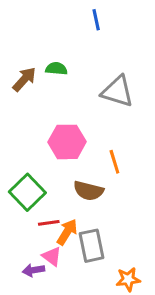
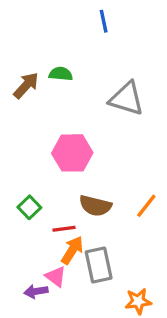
orange line: (114, 162) -> (146, 206), moved, turned 55
green square: (27, 192) -> (29, 207), size x0.6
red line: (49, 223) -> (64, 229), moved

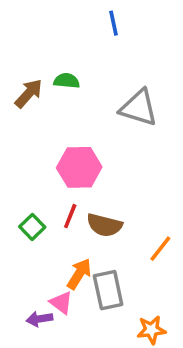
orange line: (146, 206) -> (160, 249), moved
red line: (64, 229) -> (70, 216), moved, turned -60

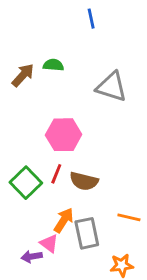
green square: (32, 227) -> (26, 183), size x1.5
orange line: (160, 249) -> (129, 217), moved, turned 65

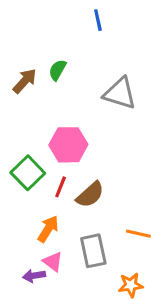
green semicircle: (53, 65) -> (57, 70), turned -66
brown semicircle: (84, 181) -> (90, 195), turned -56
green square: (26, 183) -> (28, 173), moved
orange arrow: (64, 220) -> (48, 229), moved

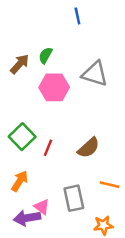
pink hexagon: (68, 145) -> (54, 87), moved
brown semicircle: (90, 195) -> (89, 148), moved
orange arrow: (48, 229) -> (20, 181), moved
purple arrow: (34, 276) -> (27, 218), size x1.5

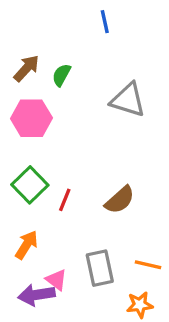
brown arrow: (20, 64) -> (26, 68), moved
pink hexagon: (54, 87) -> (31, 118), moved
orange line: (109, 185) -> (148, 265), moved

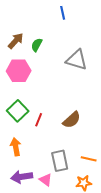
orange arrow: (26, 245) -> (16, 147), turned -42
pink triangle: (56, 280) -> (46, 180), moved

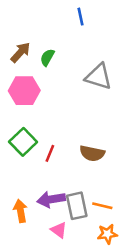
brown semicircle: (72, 120) -> (92, 153), turned 54
orange arrow: (16, 147) -> (20, 211), moved
orange line: (89, 159) -> (102, 206), moved
purple arrow: (22, 177) -> (51, 199), moved

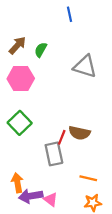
red line: (50, 153) -> (62, 137), moved
purple arrow: (51, 199) -> (31, 196), moved
gray rectangle: (77, 206) -> (54, 154), moved

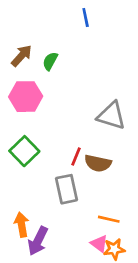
gray triangle: (85, 66) -> (111, 116), moved
red line: (62, 137) -> (76, 156), moved
purple arrow: (31, 196) -> (38, 241), turned -55
pink triangle: (51, 199) -> (99, 244), moved

